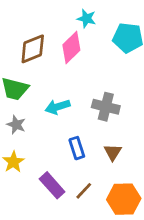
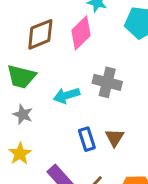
gray cross: (106, 107) -> (107, 82), moved
brown triangle: (113, 152) -> (115, 138), moved

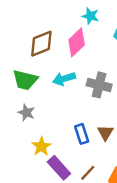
cyan arrow: (66, 95) -> (64, 79), moved
yellow star: (20, 154) -> (41, 146), moved

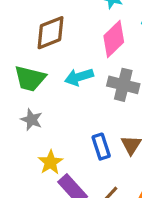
pink diamond: (77, 42) -> (114, 39), moved

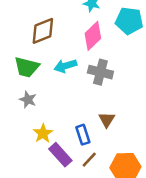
blue rectangle: (101, 147) -> (83, 135), moved

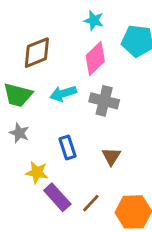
yellow star: (43, 133) -> (37, 172), turned -30
blue rectangle: (83, 135) -> (68, 148), moved

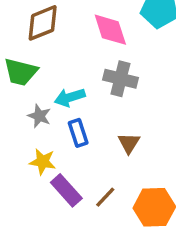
pink diamond: (95, 58) -> (110, 30), turned -64
cyan arrow: (63, 94) -> (70, 97), moved
gray star: (19, 133) -> (39, 116), moved

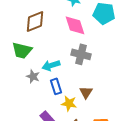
yellow star: (43, 162) -> (69, 103), moved

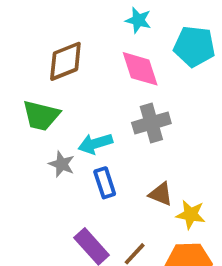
gray cross: (81, 54) -> (151, 123), turned -30
brown triangle: (86, 92) -> (161, 194), turned -40
yellow star: (69, 103) -> (191, 215), moved

